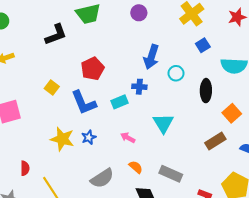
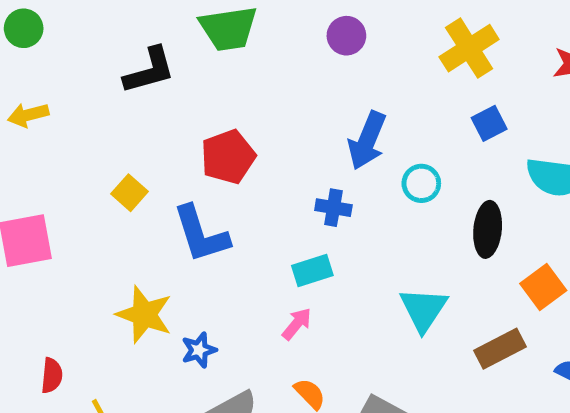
cyan rectangle: (120, 102) -> (312, 271), moved
cyan triangle: (163, 123) -> (423, 309), moved
blue star: (89, 137) -> (199, 350), moved
pink arrow: (128, 138) -> (297, 324), turned 96

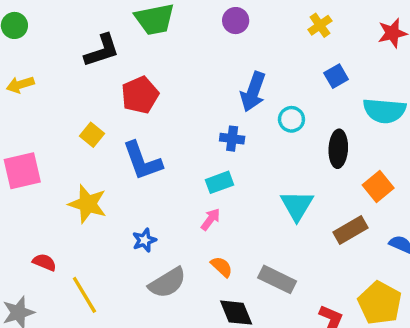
yellow cross: (469, 48) -> (320, 25), size x0.6
red pentagon: (228, 157) -> (140, 95), moved
yellow star: (144, 315) -> (88, 204), moved
red semicircle: (52, 375) -> (44, 262), turned -70

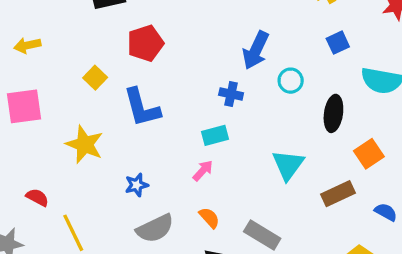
yellow arrow: (20, 85) -> (27, 45), moved

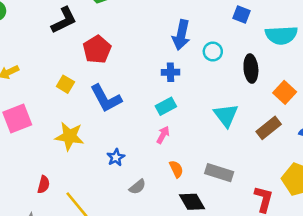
blue square: (338, 43) -> (242, 15), turned -30
red semicircle: (37, 197) -> (44, 185), turned 90
orange semicircle: (209, 218) -> (176, 169), turned 30
gray semicircle: (155, 228) -> (137, 187), size x0.6

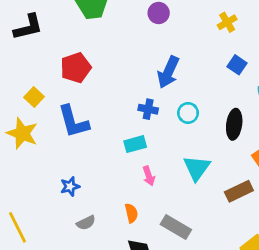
black L-shape: (64, 20) -> (28, 27), moved
cyan circle: (213, 51) -> (188, 113), moved
pink arrow: (163, 135) -> (149, 176), moved, turned 120
yellow star: (70, 136) -> (22, 133), moved

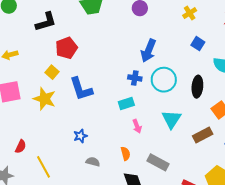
red pentagon: (76, 68) -> (66, 48), moved
cyan circle: (188, 113) -> (164, 80), size x1.6
gray semicircle: (86, 223) -> (93, 162), turned -136

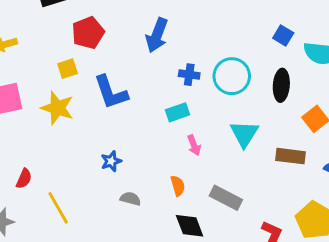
blue square: (198, 44) -> (283, 35), moved
blue arrow: (148, 51) -> (157, 35), moved
yellow square: (52, 72) -> (68, 69), turned 32
brown rectangle: (203, 135) -> (290, 156), turned 36

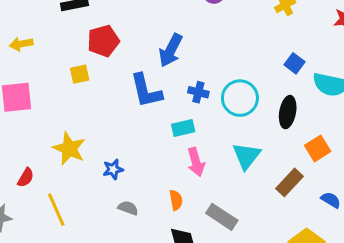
blue L-shape: (111, 92) -> (146, 91), moved
yellow star: (57, 108) -> (69, 149), moved
pink arrow: (194, 145) -> (196, 162), size x1.4
brown rectangle: (290, 156) -> (289, 182), turned -60

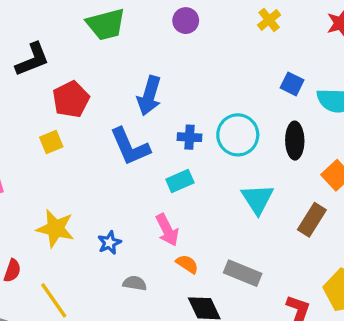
pink arrow: (196, 162) -> (167, 230), moved
orange semicircle: (176, 200) -> (187, 264), turned -36

